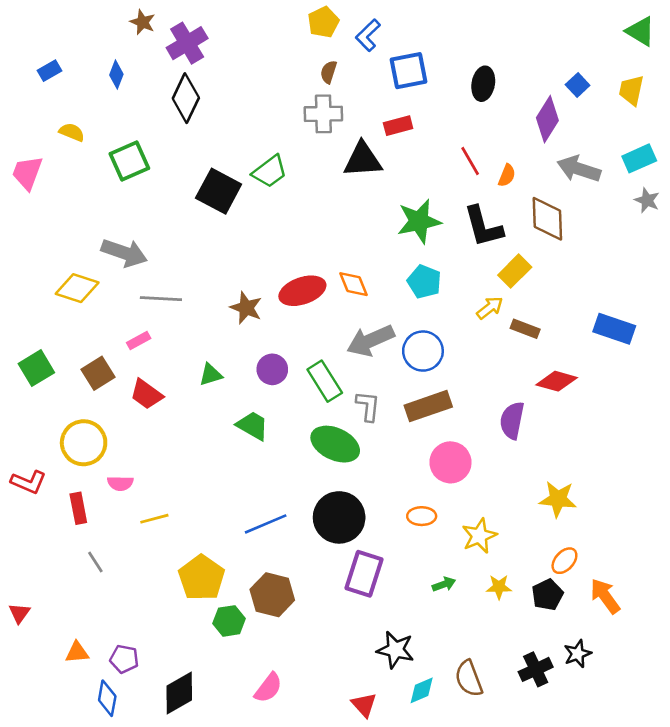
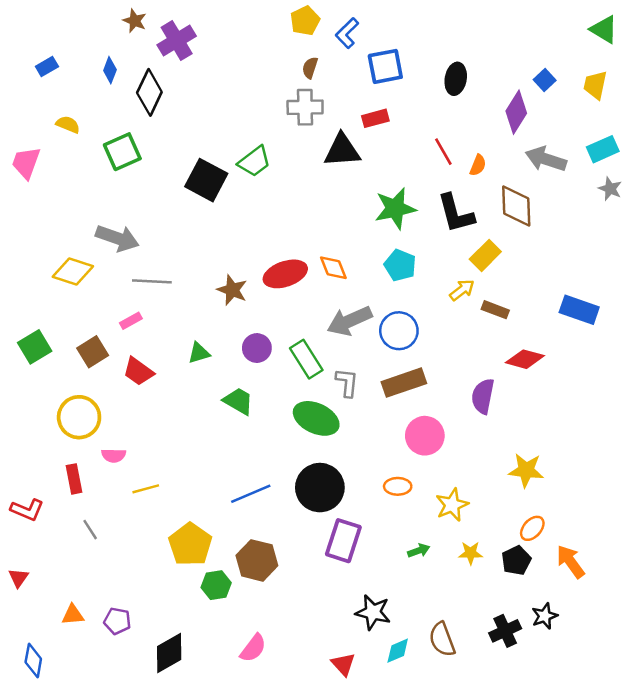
black diamond: (186, 98) -> (149, 92), moved
red L-shape: (29, 482) -> (27, 510), moved
blue diamond: (107, 698) -> (33, 660), moved

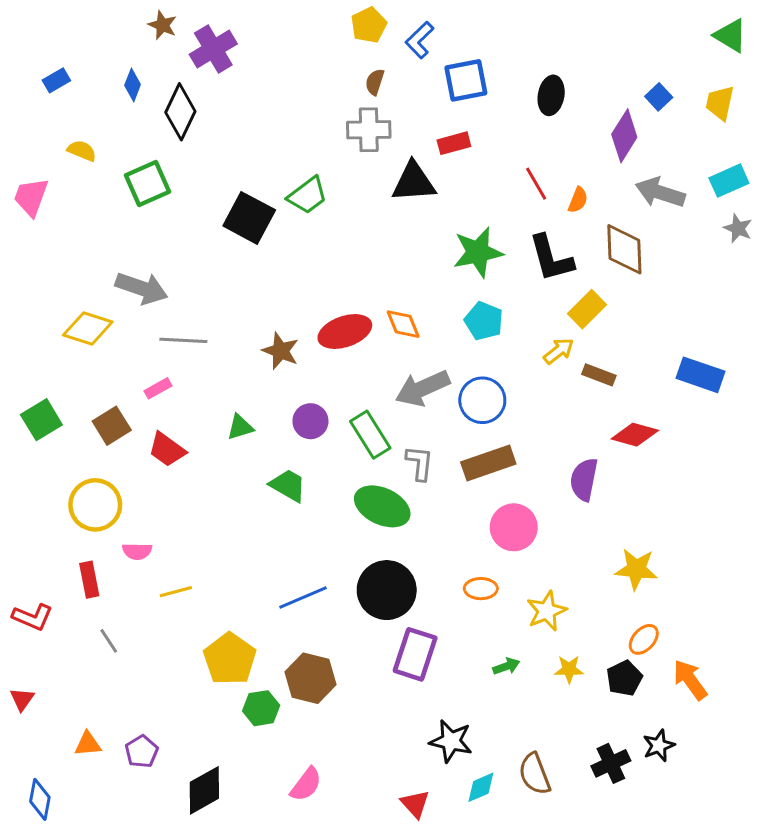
purple pentagon: (117, 621) -> (142, 751), turned 30

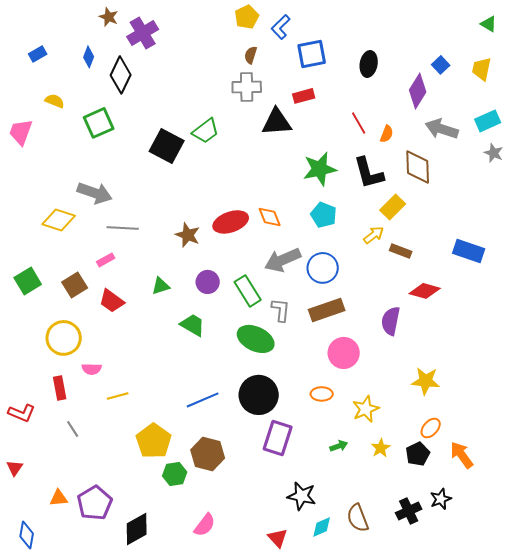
green triangle: (730, 36) -> (489, 24), size x0.7
yellow star: (569, 669) -> (381, 448), turned -30
purple pentagon: (142, 751) -> (95, 503), size x1.6

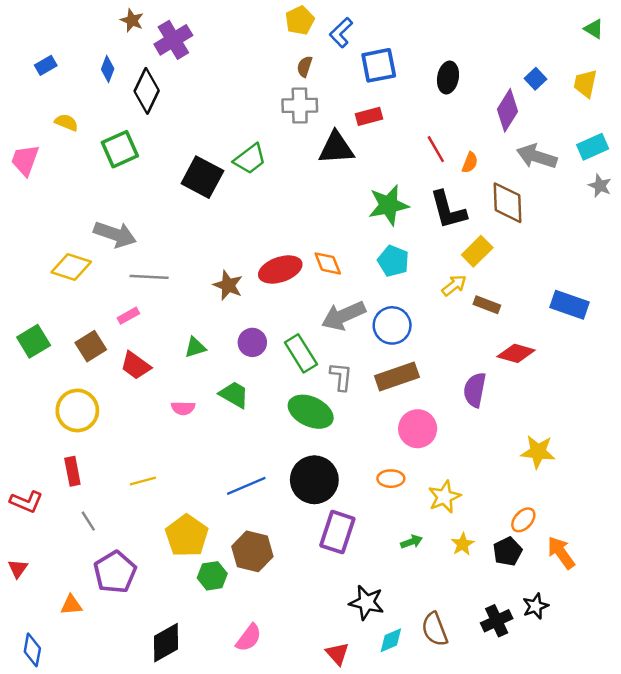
pink semicircle: (92, 369) -> (183, 408), moved
yellow star: (426, 381) -> (538, 452), moved
purple pentagon: (95, 503) -> (115, 572), moved

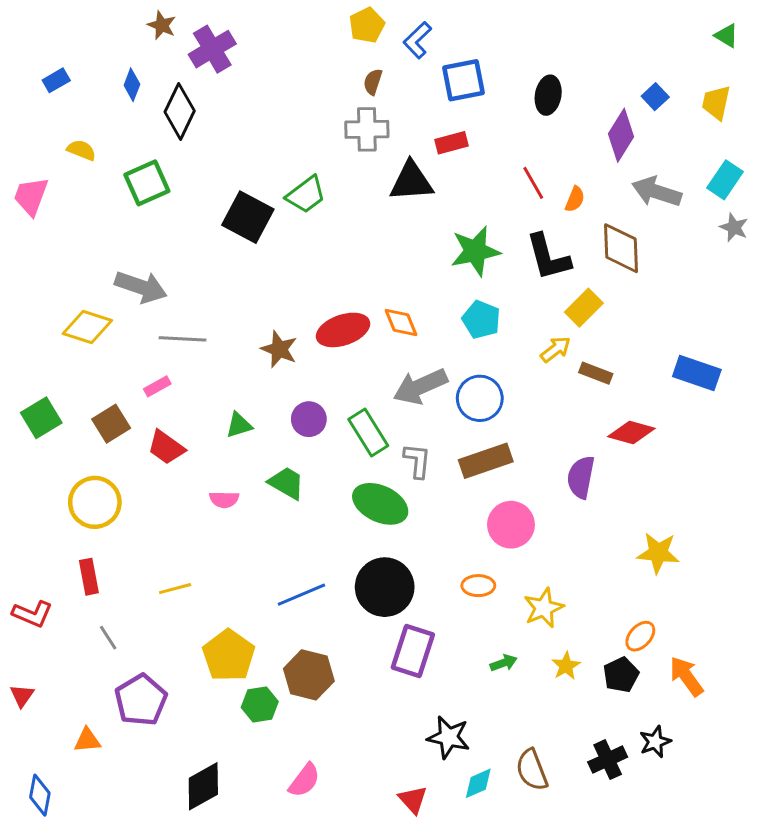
cyan rectangle: (593, 147) -> (725, 180), turned -32

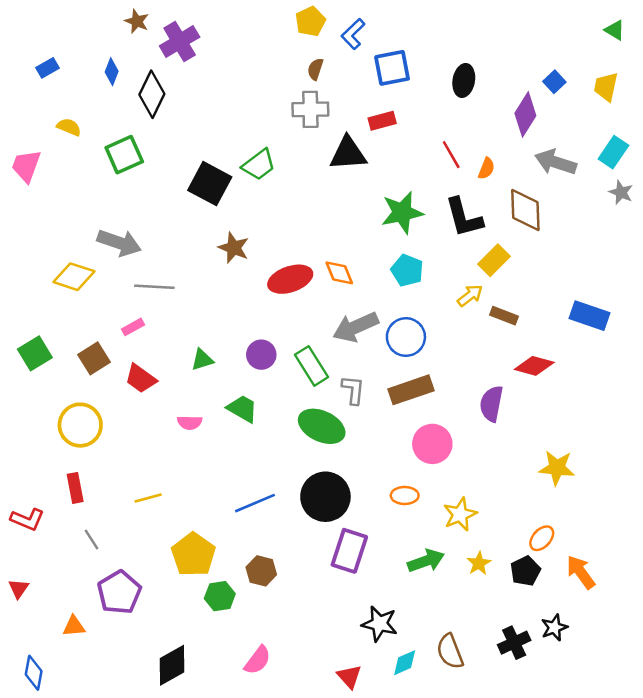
brown star: (279, 349) -> (234, 248), moved
green arrow: (504, 663) -> (426, 561), size x1.6
brown hexagon: (309, 675) -> (261, 571), size x0.7

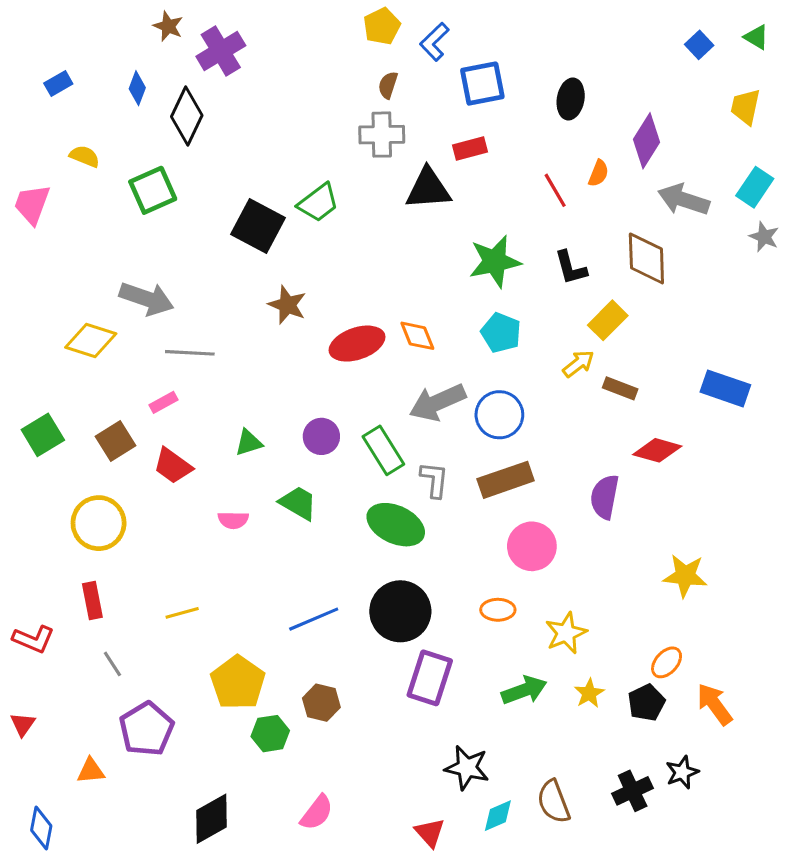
blue square: (554, 82) -> (699, 45), moved
orange semicircle: (486, 168) -> (598, 173), moved
black L-shape: (464, 218) -> (571, 268), size x0.7

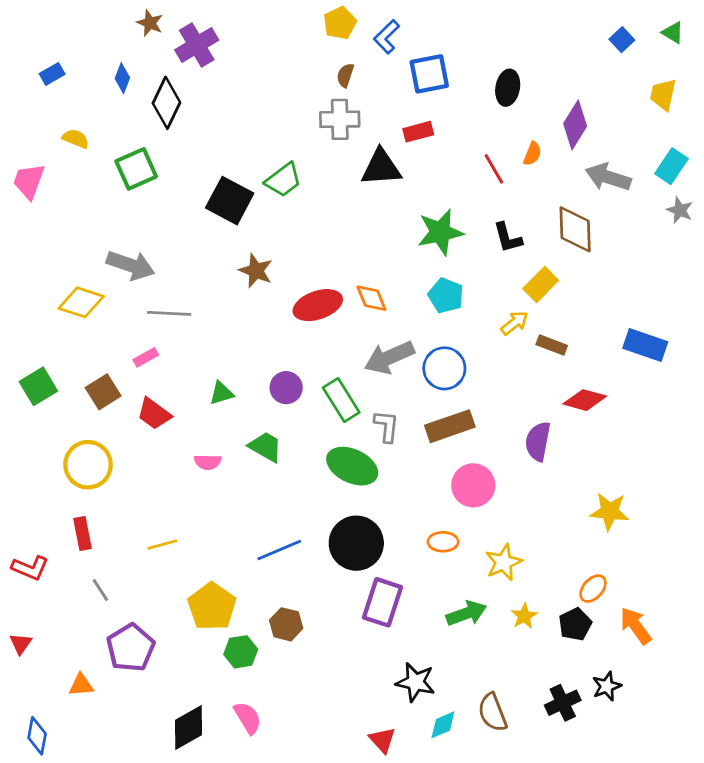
pink semicircle: (317, 813) -> (248, 718), moved, turned -68

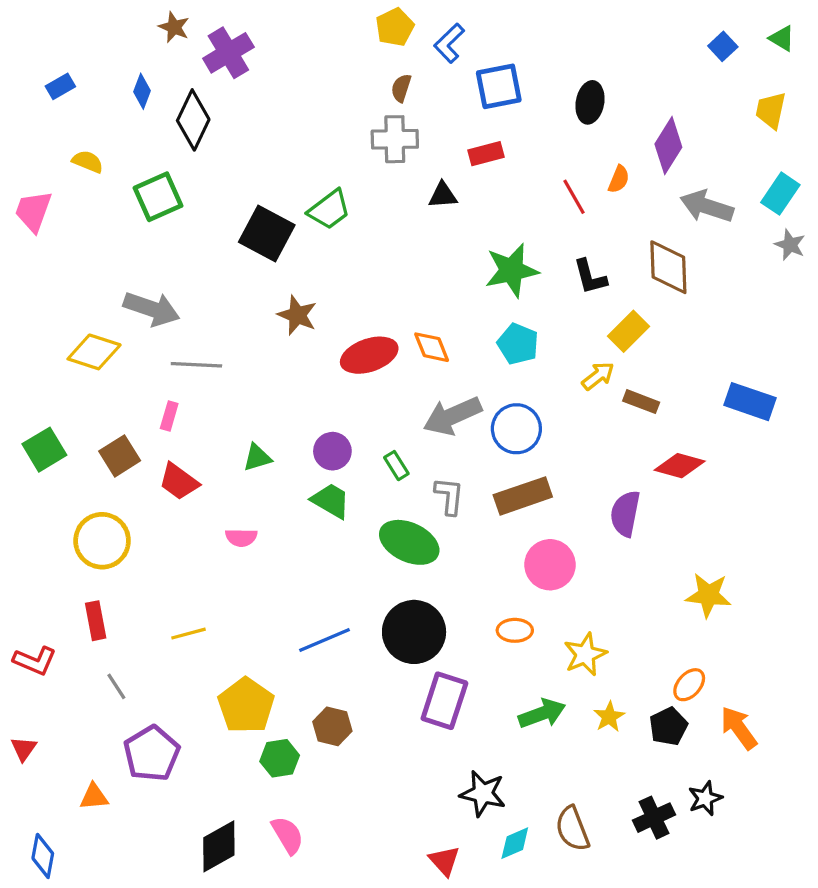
black triangle: (381, 167) -> (443, 195), size x0.6
pink rectangle: (146, 357) -> (169, 416), turned -45
green rectangle: (341, 400) -> (396, 466), size x0.6
green trapezoid: (265, 447) -> (331, 501), moved

